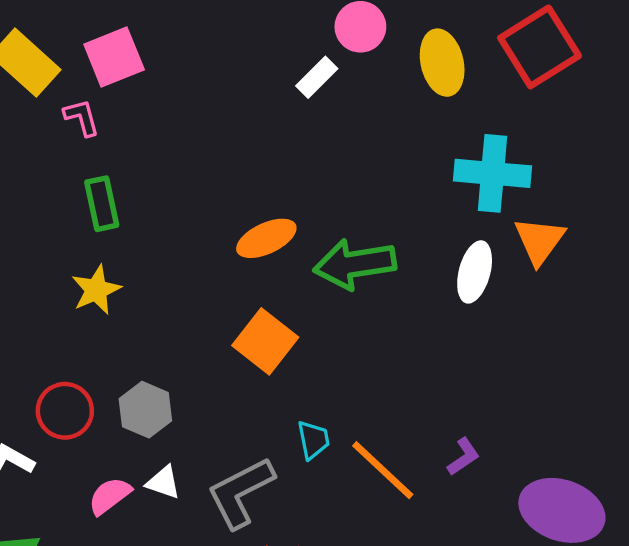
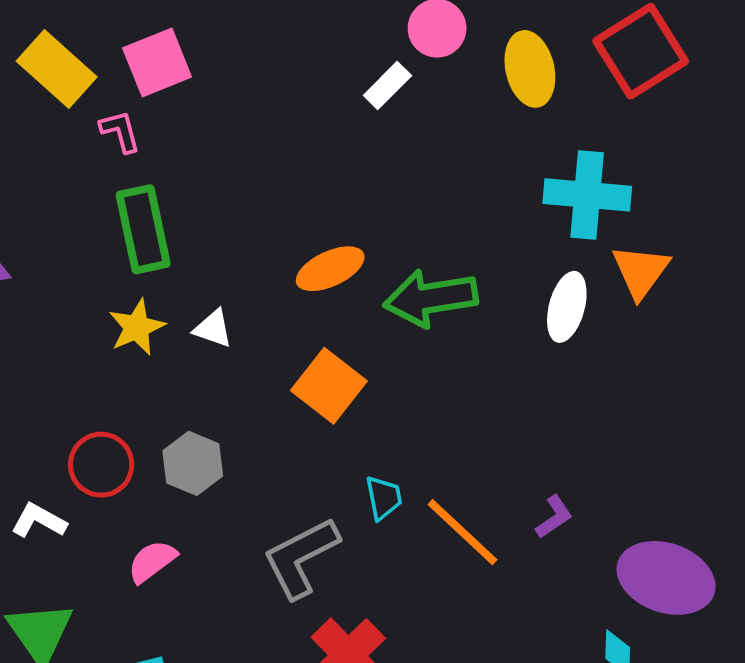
green rectangle: (102, 204) -> (143, 229), size x1.4
white triangle: (163, 482) -> (213, 329), moved

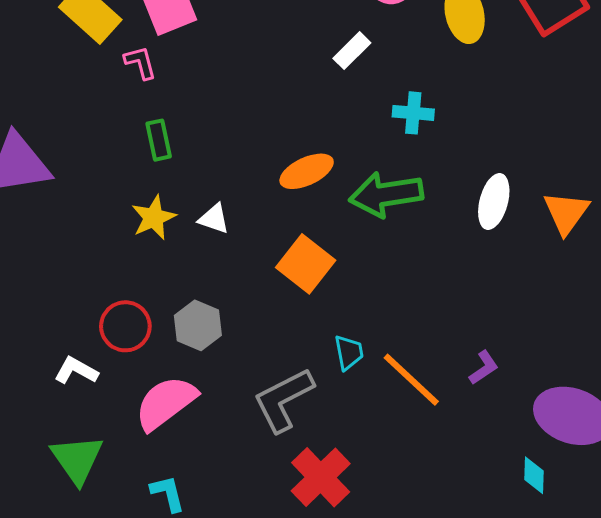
white rectangle: (387, 85) -> (352, 51), moved
cyan cross: (587, 195) -> (413, 113), moved, size x0.6
green rectangle: (143, 229) -> (159, 140), size x0.6
orange triangle: (641, 271) -> (566, 213), moved
pink semicircle: (152, 561) -> (166, 403), size x1.6

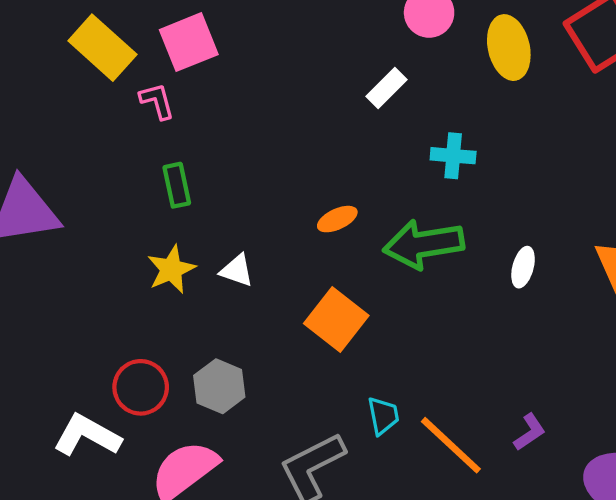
orange ellipse: (307, 171) -> (337, 219), size x0.7
white ellipse: (494, 202) -> (523, 267), moved, size x0.7
white L-shape: (76, 371) -> (87, 435), size x1.4

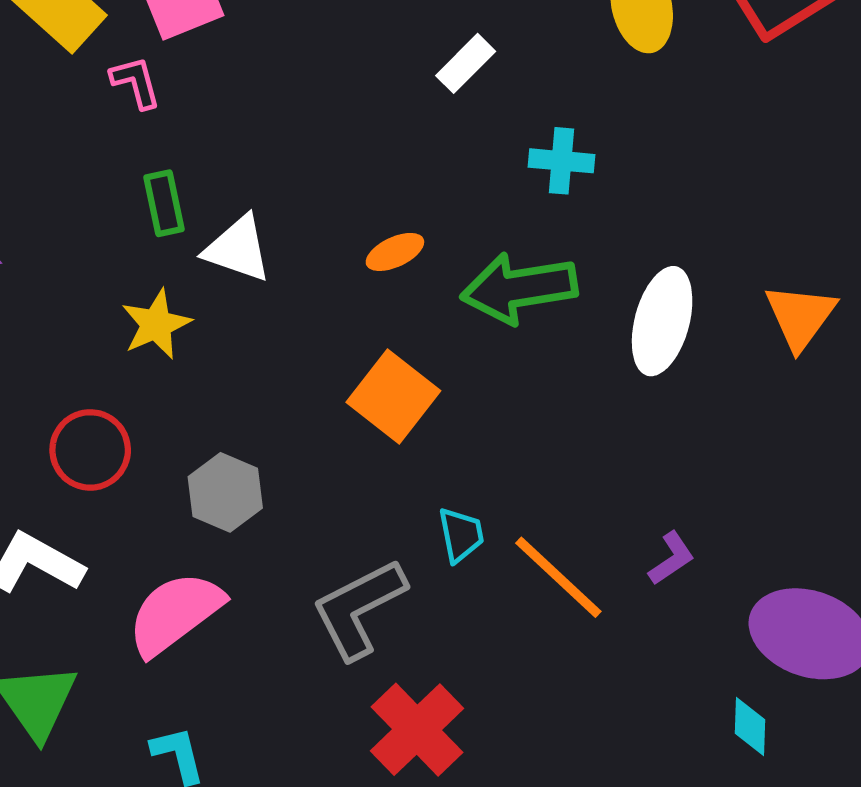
white ellipse: (523, 267) -> (662, 321), size x1.8
white triangle: (237, 270) -> (238, 249), moved, size x1.4
red circle: (141, 387) -> (90, 450), moved

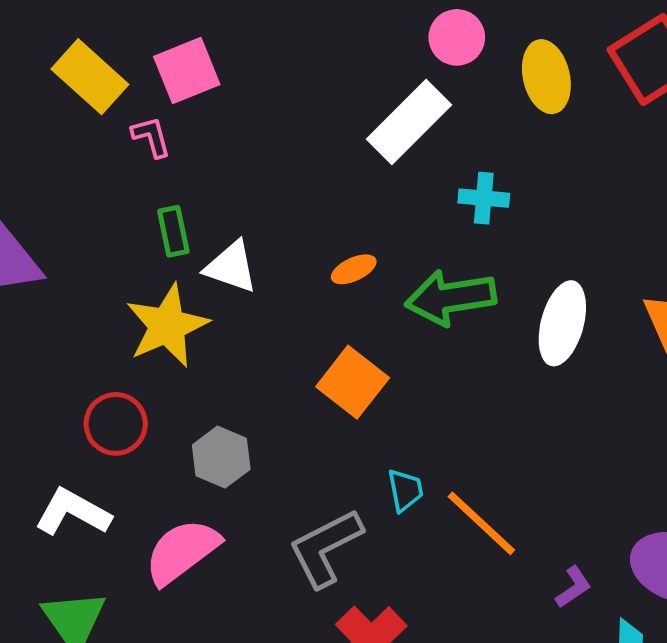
white rectangle: (466, 63) -> (409, 122), size x1.8
yellow star: (156, 324) -> (167, 326), size x1.5
purple L-shape: (671, 558) -> (573, 587), moved

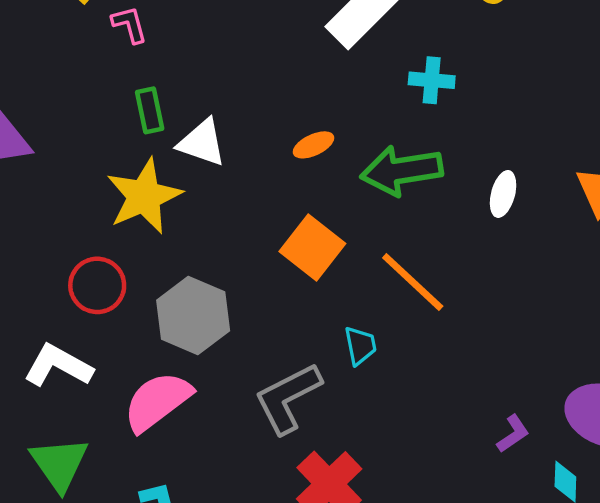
white ellipse: (562, 323) -> (503, 194), size x0.6
gray hexagon: (221, 457) -> (193, 315), size x1.4
orange line: (481, 523) -> (413, 282), moved

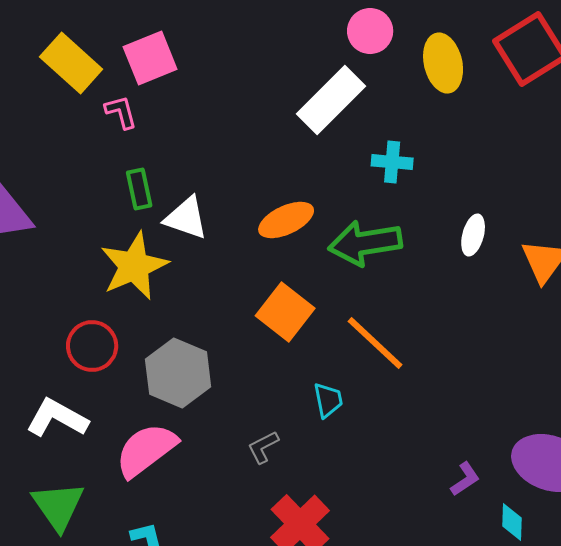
orange ellipse: (313, 145) -> (286, 220), size x1.5
white ellipse: (503, 194) -> (473, 235), moved
gray L-shape: (288, 398) -> (263, 447), size x0.5

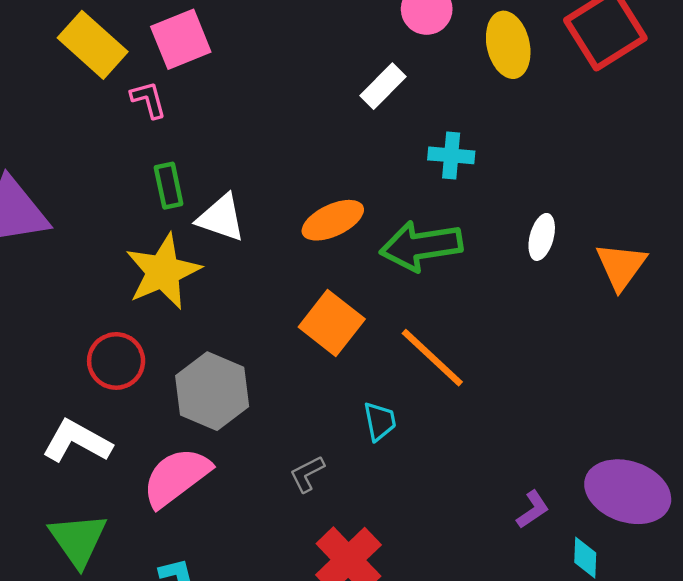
white rectangle: (331, 100) -> (383, 86), size x0.6

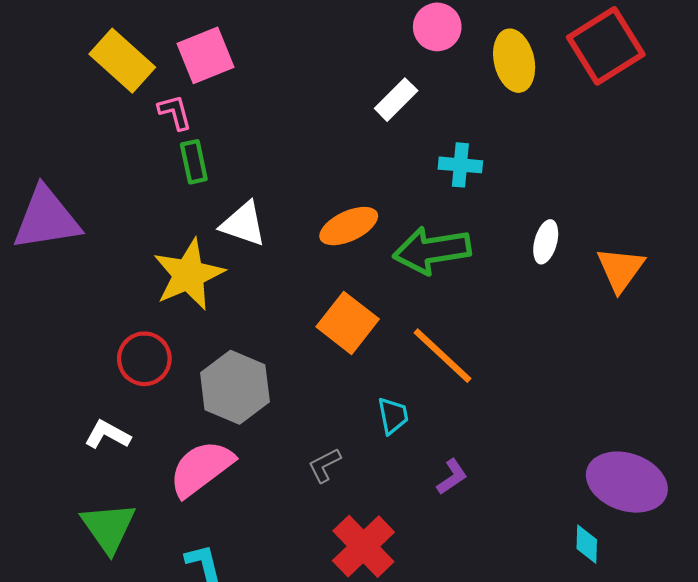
green rectangle: (169, 186) -> (194, 162), moved
white L-shape: (77, 441) -> (107, 435), size x0.7
purple L-shape: (533, 510) -> (452, 477), moved

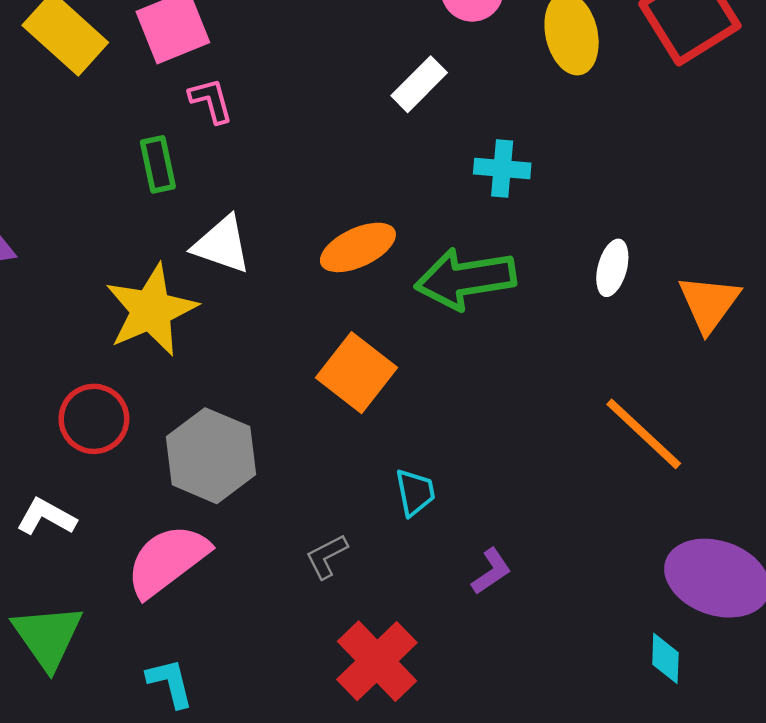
pink L-shape: (175, 112) -> (211, 100), moved
orange line: (442, 356) -> (644, 434), moved

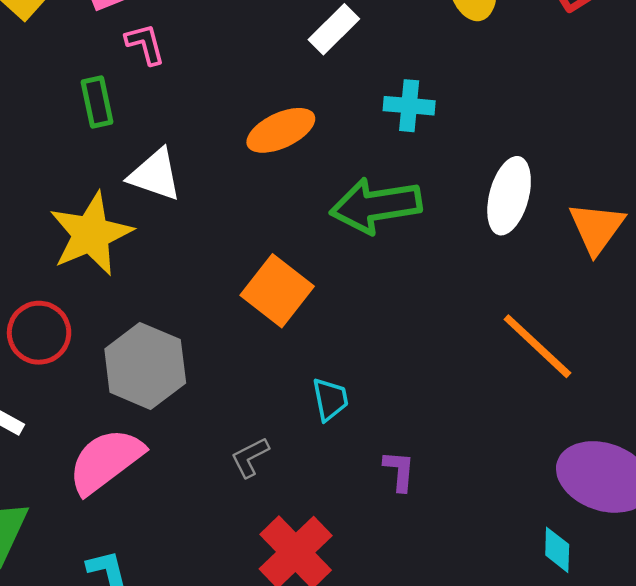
orange ellipse: (358, 247) -> (281, 130), moved
white ellipse: (612, 268) -> (509, 196), size x1.5
purple L-shape: (491, 571) -> (399, 471), turned -51

